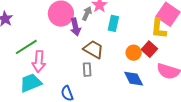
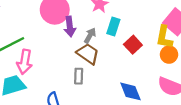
gray arrow: (87, 14) -> (90, 36), moved
red square: (149, 49) -> (133, 45), moved
orange circle: (134, 53) -> (169, 55), moved

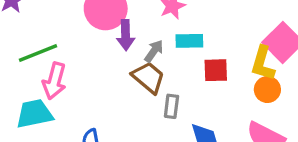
cyan rectangle: (113, 26) -> (189, 41), turned 66
red square: (133, 45) -> (216, 70), turned 36
gray rectangle: (79, 76) -> (171, 106), moved

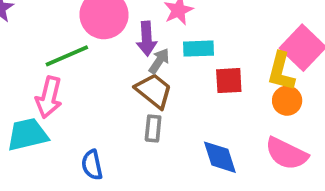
purple arrow: (126, 35) -> (147, 39), moved
green line: (38, 53) -> (67, 56), moved
gray rectangle: (171, 106) -> (153, 128), moved

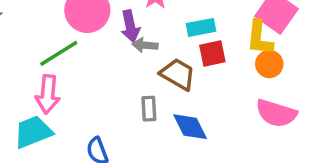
cyan rectangle: (198, 49) -> (201, 27), moved
gray arrow: (159, 61) -> (145, 45), turned -110
brown trapezoid: (154, 91) -> (178, 74), moved
blue diamond: (220, 157) -> (190, 127), moved

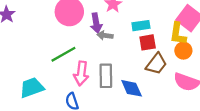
green line: (59, 53) -> (63, 54), moved
brown trapezoid: (178, 74) -> (156, 64), moved, turned 95
pink arrow: (48, 94) -> (81, 73), moved
gray rectangle: (149, 109) -> (106, 76), size x1.5

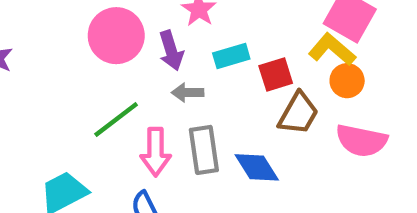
cyan rectangle: (141, 26) -> (231, 56), moved
yellow L-shape: (178, 34) -> (332, 50), turned 130
gray arrow: (105, 35) -> (188, 93), moved

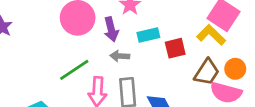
orange circle: (347, 81) -> (235, 69), moved
brown trapezoid: (298, 113) -> (207, 72), moved

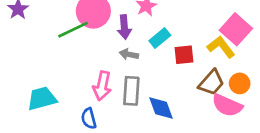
cyan rectangle: (148, 35) -> (160, 38), turned -35
green line: (74, 70) -> (73, 30), moved

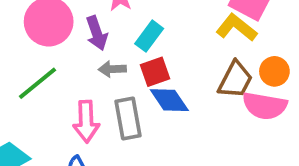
green line: (73, 30) -> (38, 83), moved
red square: (184, 55) -> (155, 72), moved
blue diamond: (161, 108) -> (169, 100), moved

